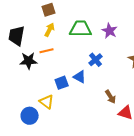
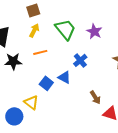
green trapezoid: (81, 29) -> (65, 29), turned 50
orange line: (47, 51) -> (40, 52), moved
blue square: (62, 83) -> (46, 83), turned -32

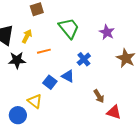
yellow arrow: (34, 30) -> (27, 36), moved
purple star: (94, 31) -> (107, 32), moved

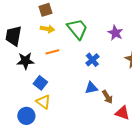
yellow arrow: (27, 36) -> (47, 29), moved, turned 72
blue triangle: (68, 76) -> (91, 88), moved, turned -40
blue square: (50, 82) -> (40, 83), moved

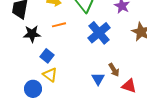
blue cross: (92, 60) -> (99, 33), size x1.6
blue triangle: (91, 88) -> (98, 79), moved, turned -48

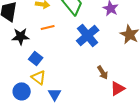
blue triangle: (98, 79) -> (55, 94), moved
red triangle: (129, 86) -> (118, 88), turned -49

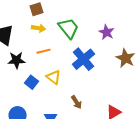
brown arrow: (103, 72) -> (77, 102), moved
yellow triangle: (39, 77) -> (54, 77), moved

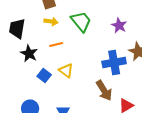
blue cross: (84, 59) -> (114, 62), moved, turned 30
black star: (17, 60) -> (29, 54), turned 30
brown arrow: (77, 102) -> (104, 90), moved, size x1.5

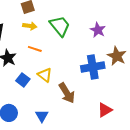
orange line: (56, 44) -> (35, 49), turned 32
brown arrow: (104, 90) -> (67, 93), moved

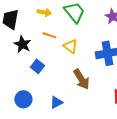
yellow triangle: (45, 75) -> (70, 46), moved
blue triangle: (42, 116) -> (56, 102), turned 32

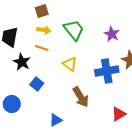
orange line: (49, 35) -> (42, 48), moved
blue circle: (23, 99) -> (12, 104), moved

